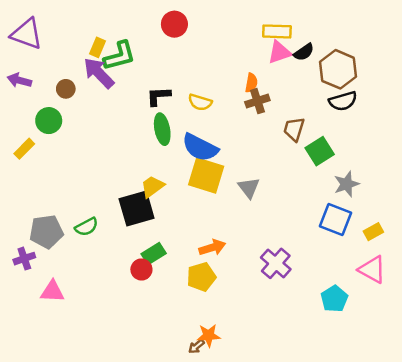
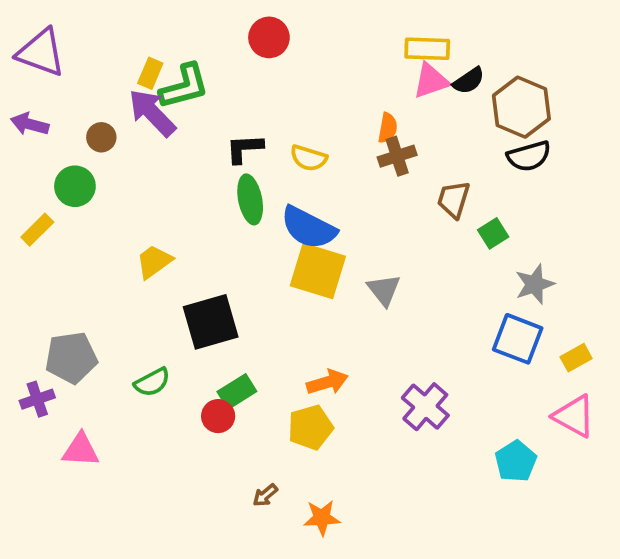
green square: (320, 151) -> (493, 233), size x0.7
yellow trapezoid: (152, 186) -> (154, 262), moved
green semicircle: (87, 227) -> (152, 382), moved
brown arrow: (196, 346) -> (265, 495), moved

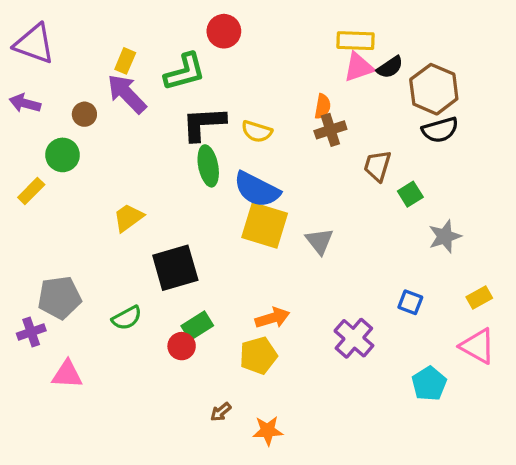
green L-shape: (184, 86) -> (185, 72), moved
black L-shape: (244, 149) -> (204, 124), size x1.4
blue square: (518, 339) -> (410, 302), moved, size x0.6

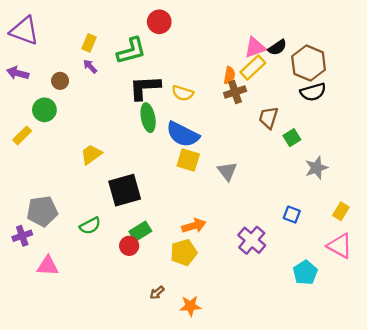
yellow rectangle: (355, 41) -> (253, 67), moved, turned -45
purple arrow: (127, 94) -> (90, 66), size x0.5
yellow square: (265, 225) -> (188, 160), size x0.7
yellow rectangle: (479, 298) -> (341, 211), turned -30

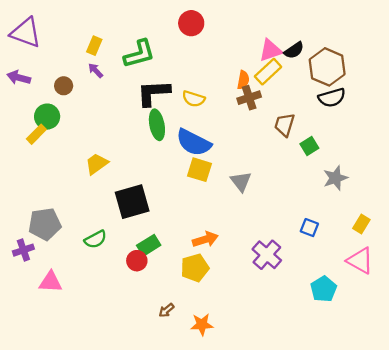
red circle: (159, 22) -> (191, 23), moved
yellow rectangle: (22, 135) -> (36, 134), moved

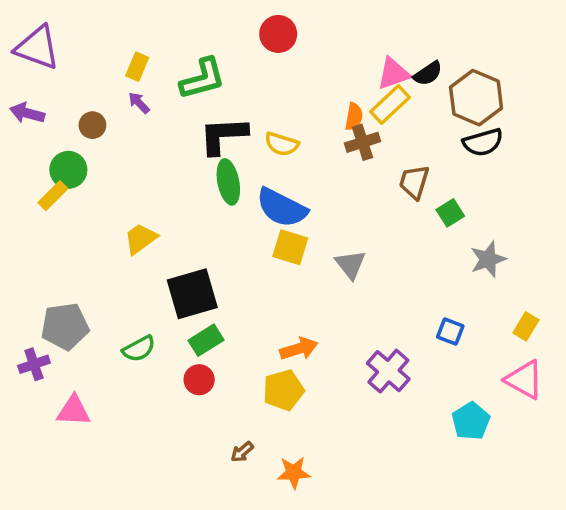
green rectangle: (149, 245) -> (206, 340), moved

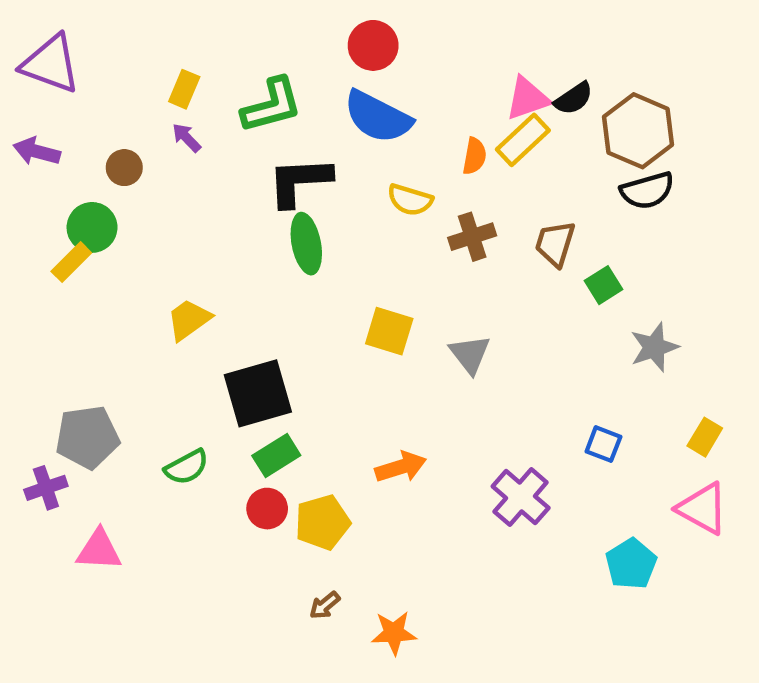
brown cross: (363, 142) -> (472, 237), moved
yellow semicircle: (282, 144) -> (410, 200), moved
blue semicircle: (282, 208) -> (378, 117), moved
yellow pentagon: (283, 390) -> (322, 522), moved

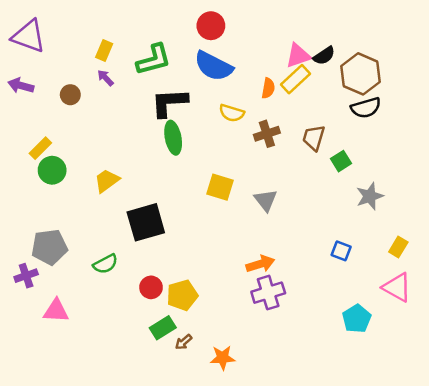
green circle: (92, 227) -> (52, 170), moved
green rectangle: (276, 456) -> (163, 328), moved
orange arrow: (401, 467) -> (260, 264), moved
purple cross: (521, 497) -> (268, 293), moved, turned 32

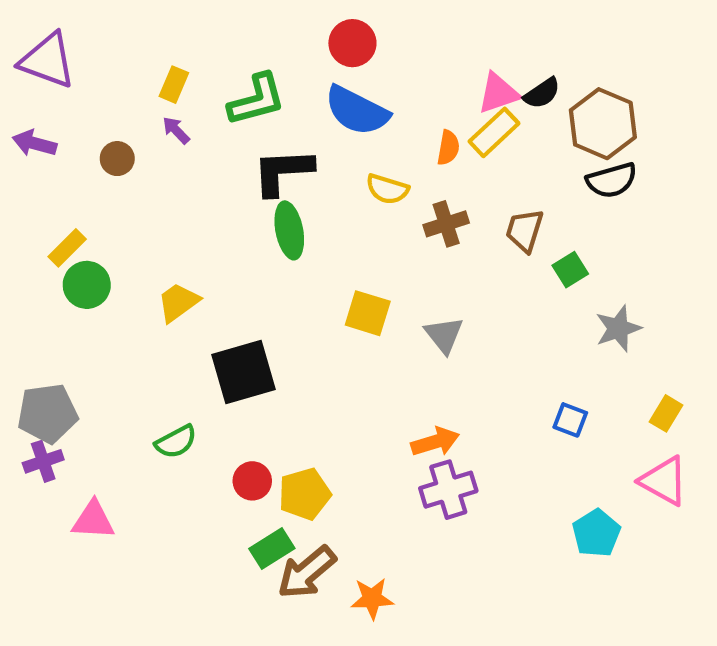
gray pentagon: (49, 247) -> (48, 413), moved
brown arrow: (184, 342) -> (307, 572), size x2.0

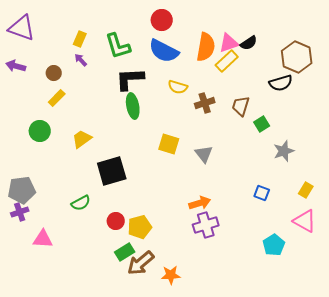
green L-shape: (257, 100) -> (118, 46), turned 88
brown hexagon: (603, 124) -> (297, 57), moved
orange semicircle: (448, 148) -> (206, 47), moved, size x1.8
yellow rectangle: (67, 248) -> (57, 98), moved

